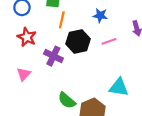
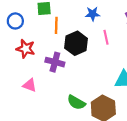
pink line: (109, 41) -> (106, 37), turned -72
pink triangle: (24, 74) -> (30, 85), turned -40

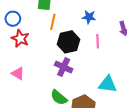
blue circle: (15, 21) -> (13, 19), moved
purple cross: (55, 62) -> (64, 67), moved

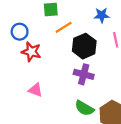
orange line: (53, 22) -> (64, 27), turned 56

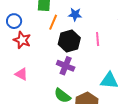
blue star: (102, 15) -> (75, 15), moved
orange line: (64, 27) -> (53, 22), turned -42

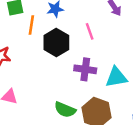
purple cross: (66, 66) -> (85, 69), moved

